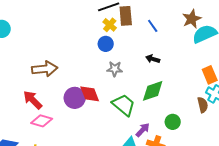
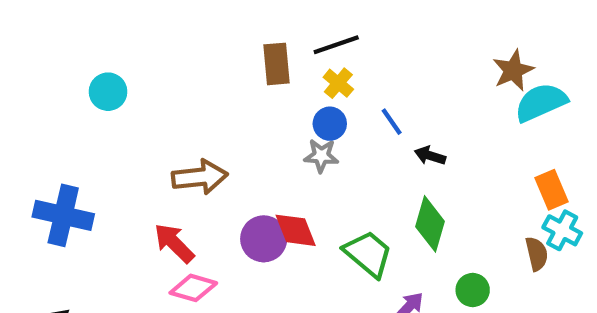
brown rectangle: (126, 16) -> (276, 64), moved
blue line: (153, 26) -> (392, 122), moved
gray star: (115, 69) -> (321, 156), moved
green diamond: (153, 91) -> (430, 224), turned -55

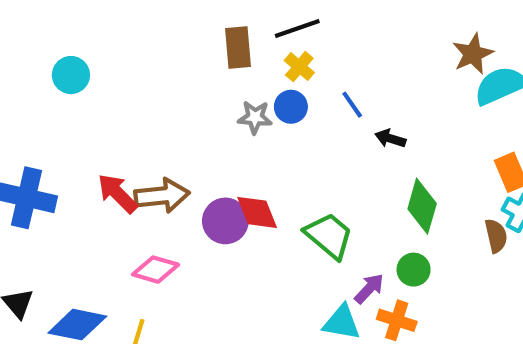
gray star: (321, 156) -> (255, 117), moved
brown arrow: (200, 177) -> (162, 196), moved
green diamond: (430, 224) -> (422, 206), moved
red arrow: (174, 243) -> (117, 193), moved
green circle: (473, 290) -> (414, 270), moved

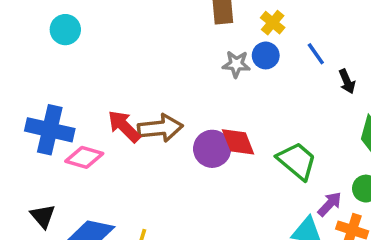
cyan circle: (71, 75) -> (65, 30), moved
black arrow: (390, 138) -> (347, 81), turned -130
pink diamond: (156, 270) -> (84, 157), moved

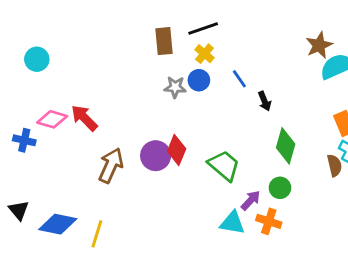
red arrow: (124, 126) -> (84, 118), moved
brown arrow: (160, 128) -> (111, 165), moved, turned -60
blue cross: (50, 130) -> (24, 140), size x0.6
red diamond: (238, 142) -> (177, 150), turned 44
pink diamond: (84, 157) -> (52, 119), moved

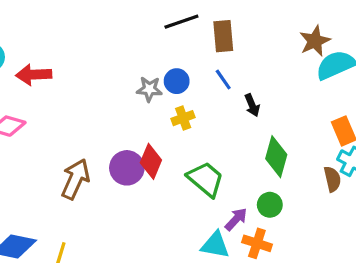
brown rectangle: (164, 41) -> (223, 36), moved
yellow cross: (204, 54) -> (183, 118), moved, turned 30
red arrow: (84, 118) -> (34, 75), moved, turned -48

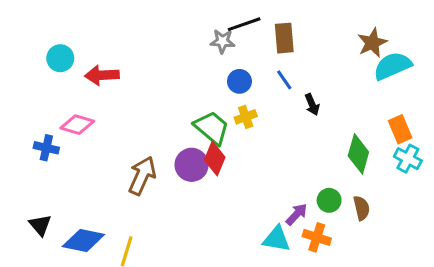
gray star: (149, 89) -> (222, 41), moved
green diamond: (276, 157) -> (358, 154), moved
green trapezoid: (206, 179) -> (212, 128), moved
brown semicircle: (332, 179) -> (362, 208), moved

